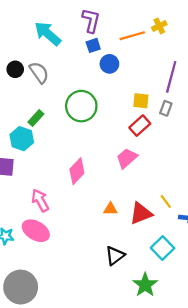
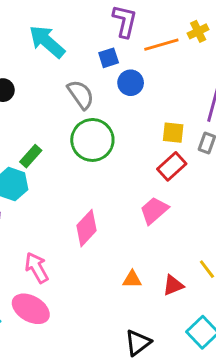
purple L-shape: (91, 21) -> (125, 21), moved
gray semicircle: (39, 73) -> (81, 94), moved
red triangle: (141, 213) -> (173, 285), size x0.7

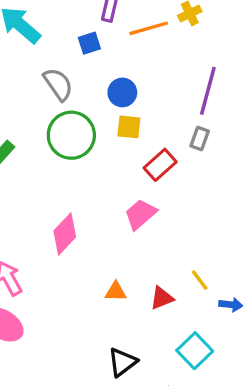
blue circle: (131, 83) -> (122, 92), moved
yellow square: (173, 133) -> (129, 127), moved

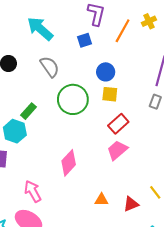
orange line: (149, 28) -> (123, 31), turned -45
gray semicircle: (58, 84) -> (50, 67), moved
red rectangle: (160, 165) -> (118, 124), moved

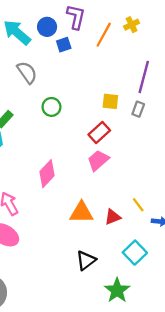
blue circle: (106, 72) -> (47, 27), moved
yellow square: (110, 94) -> (110, 101), moved
green circle: (73, 99) -> (51, 107), size x0.6
orange triangle: (101, 200) -> (81, 213), size x1.6

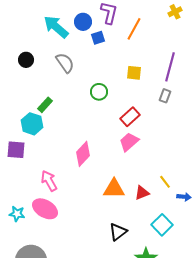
yellow cross: (132, 25) -> (175, 12), moved
yellow square: (110, 101) -> (134, 73), moved
green circle: (51, 107) -> (99, 92), moved

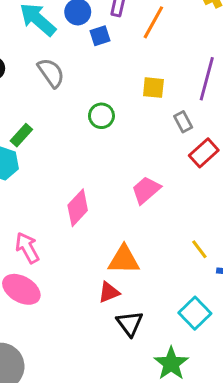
gray rectangle: (165, 96) -> (183, 122), moved, turned -48
red rectangle: (130, 117) -> (204, 153), moved
red triangle: (142, 193) -> (109, 292), moved
black triangle: (118, 232) -> (130, 323), turned -30

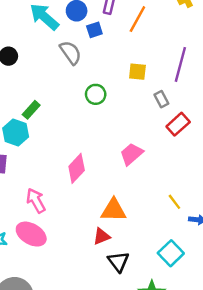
gray semicircle: (51, 73) -> (71, 53), moved

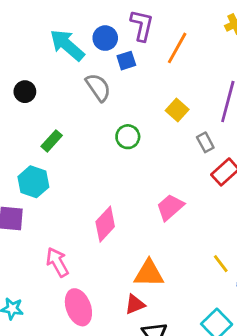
yellow square: (137, 72) -> (177, 110), turned 36
green rectangle: (31, 110) -> (52, 141), moved
pink ellipse: (31, 234) -> (78, 307), moved, turned 40

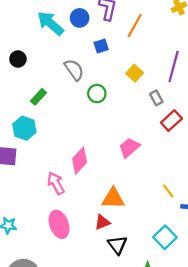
blue square: (126, 61) -> (101, 46), moved
gray semicircle: (98, 87) -> (74, 70), moved
pink arrow: (57, 262) -> (56, 183), moved

